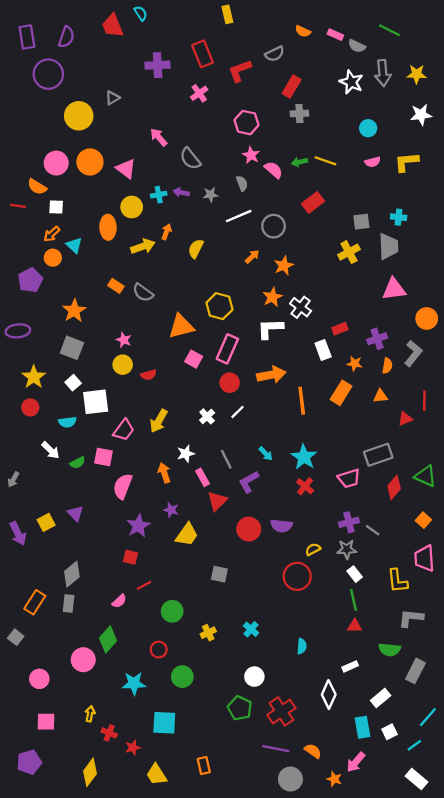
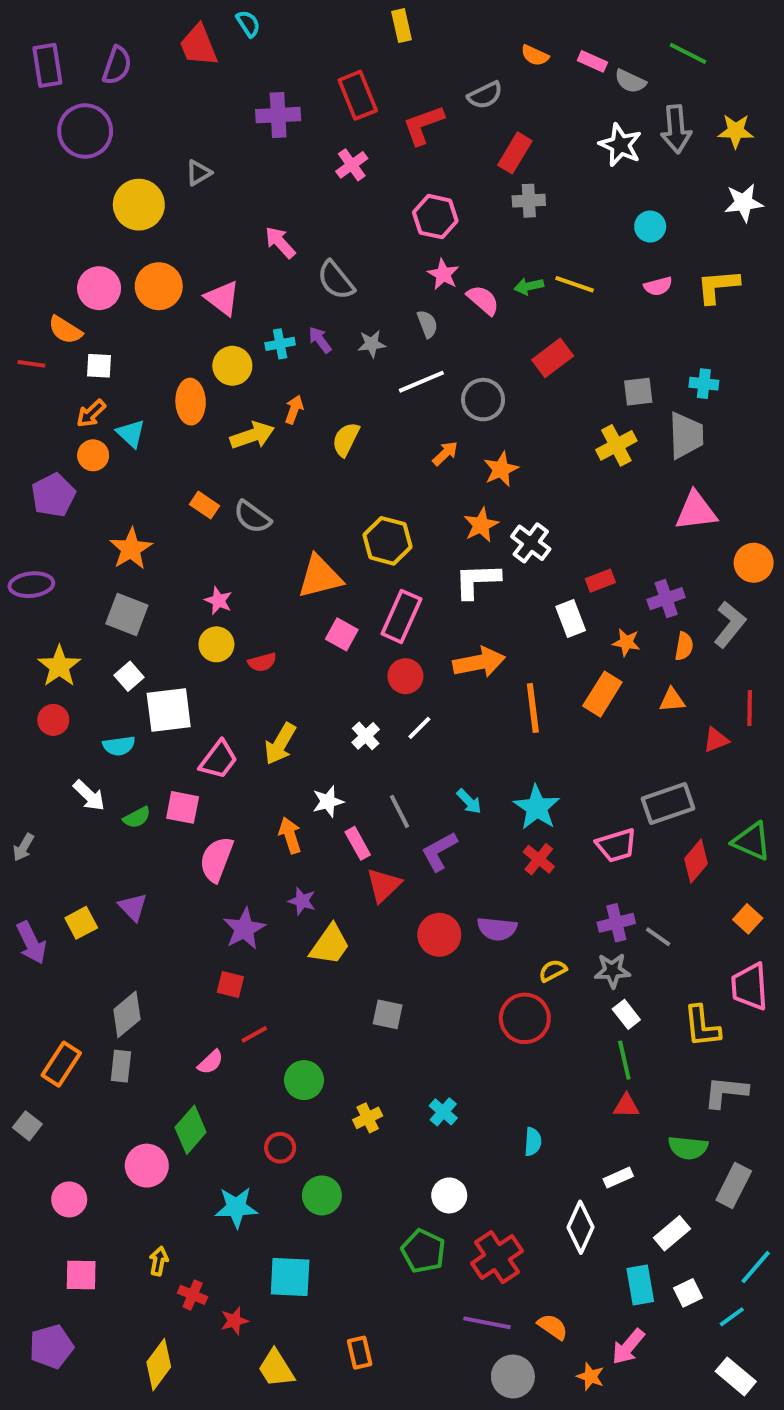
purple arrow: (181, 192) -> (320, 340), turned 42

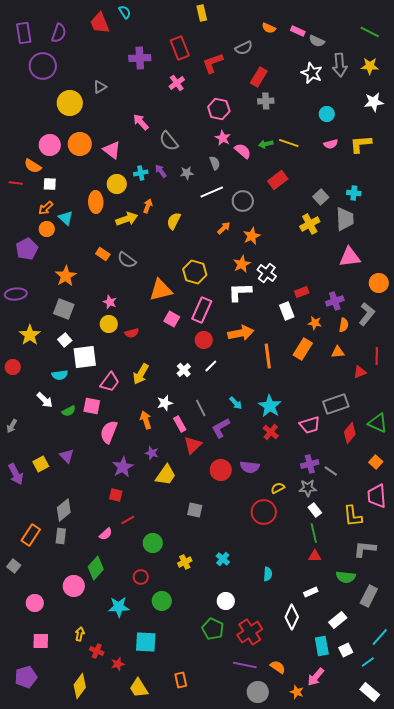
green line: (688, 53) -> (370, 32), moved
gray square: (638, 392) -> (321, 197), turned -35
red circle: (53, 720) -> (13, 367), moved

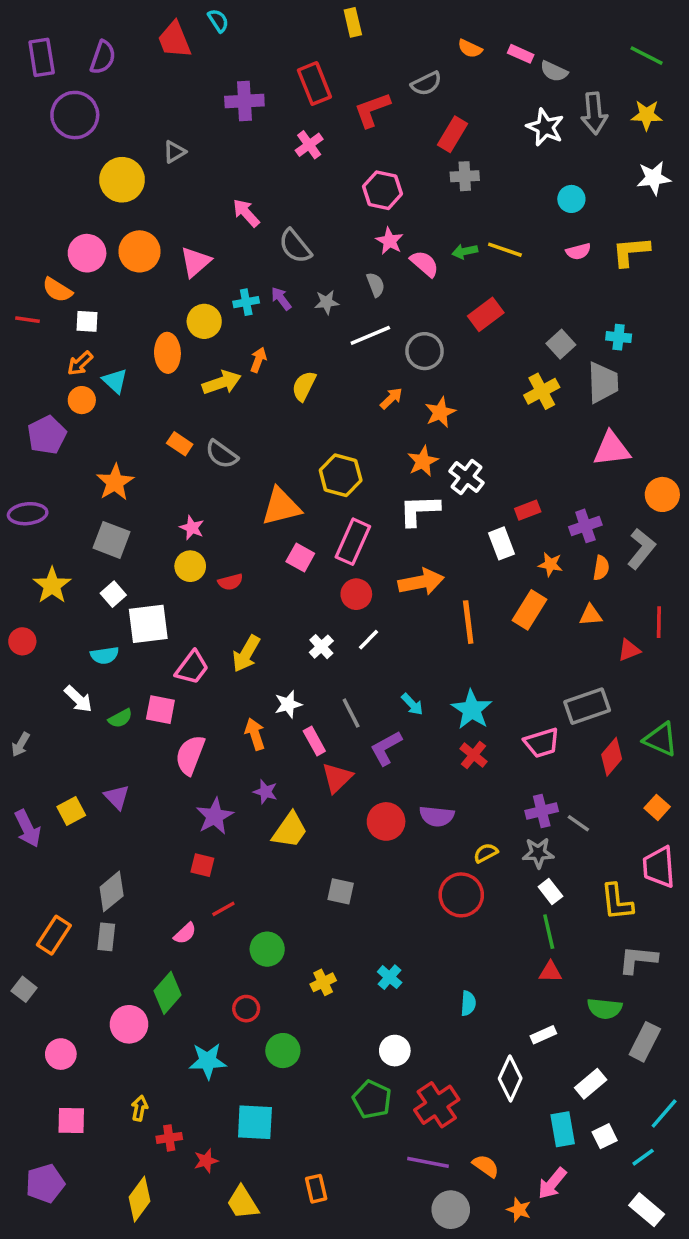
pink triangle: (112, 150) -> (195, 262), turned 42
red cross: (97, 651) -> (169, 1138), turned -32

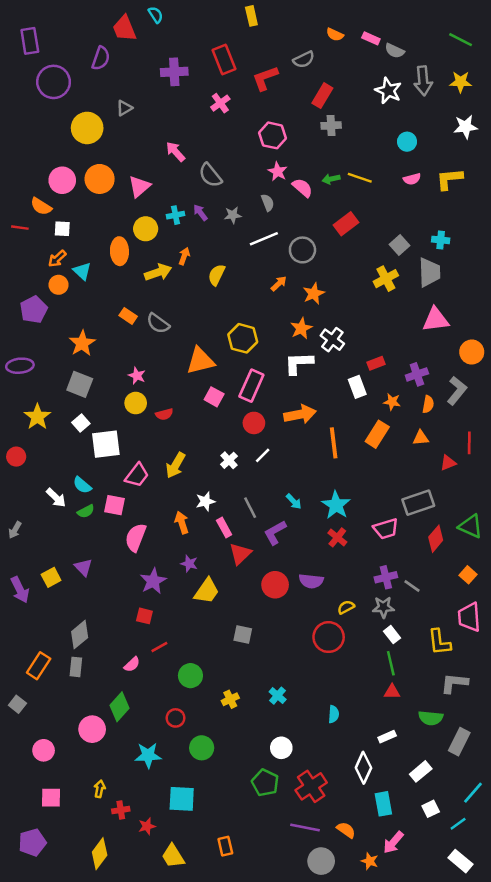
purple semicircle: (103, 57) -> (101, 58), moved
cyan semicircle: (105, 655) -> (82, 485), moved, turned 48
cyan rectangle: (563, 1129) -> (383, 804), moved

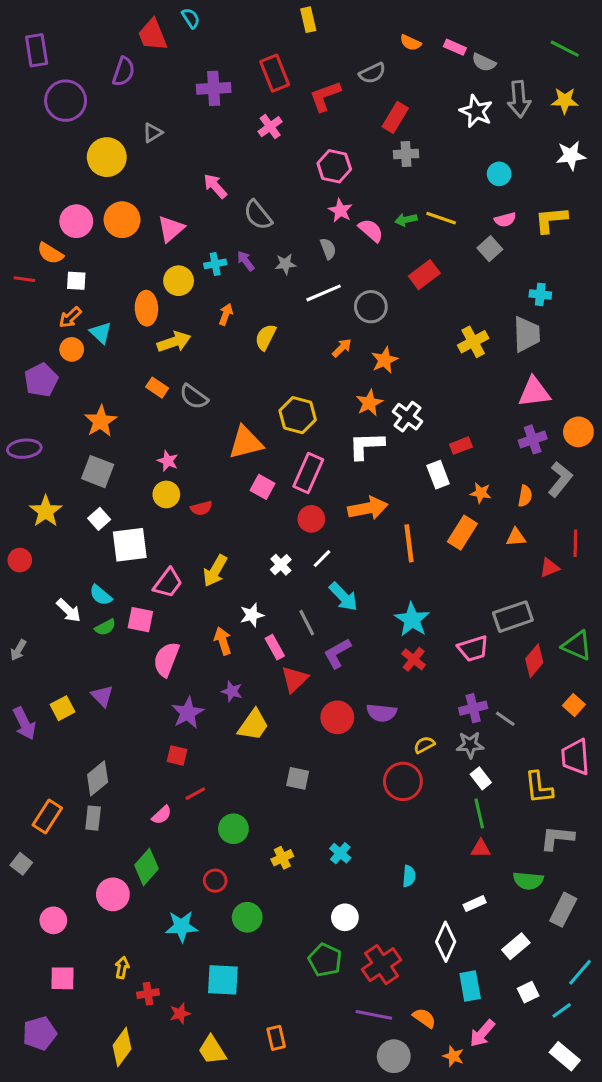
gray square: (400, 245) -> (490, 249), moved
yellow arrow: (158, 272) -> (174, 342), moved
purple cross: (417, 374) -> (533, 439), moved
cyan arrow: (294, 501) -> (343, 597), moved, size x1.5

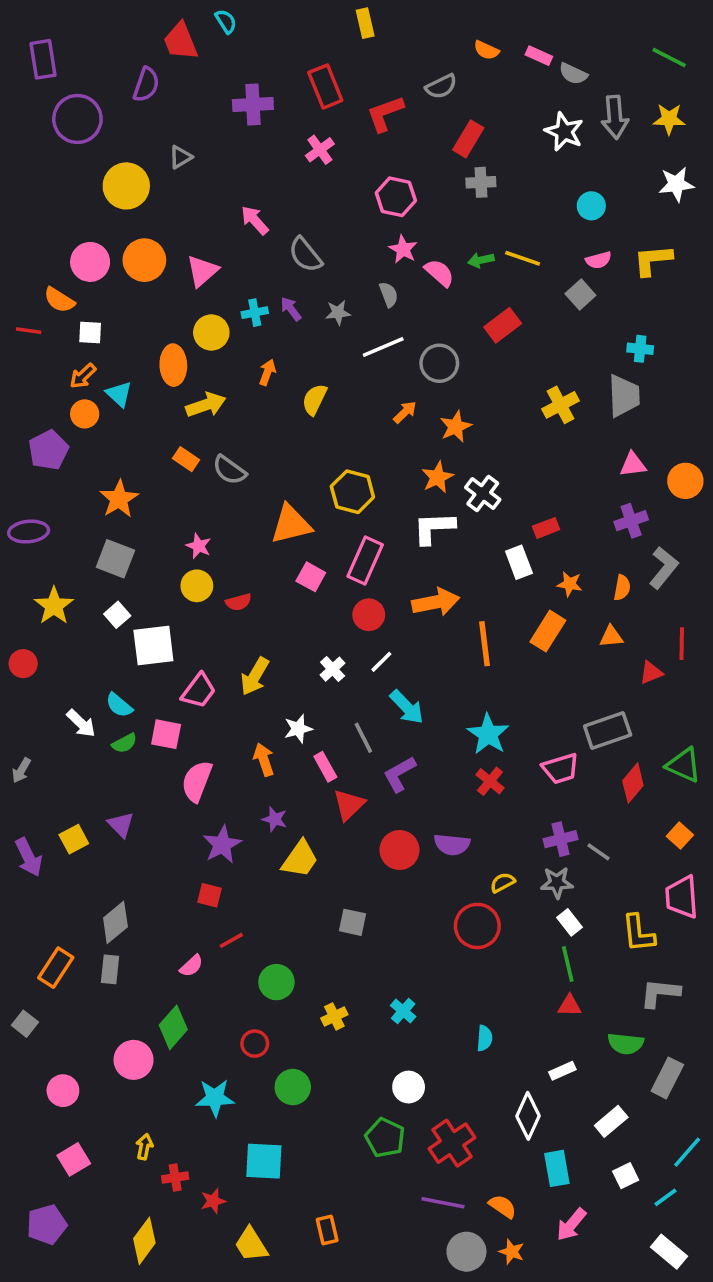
pink triangle: (534, 392) -> (633, 465), size x0.7
orange circle: (578, 432) -> (685, 481), moved
pink square: (62, 978) -> (74, 1159), turned -32
orange star: (453, 1056) -> (512, 1252), moved

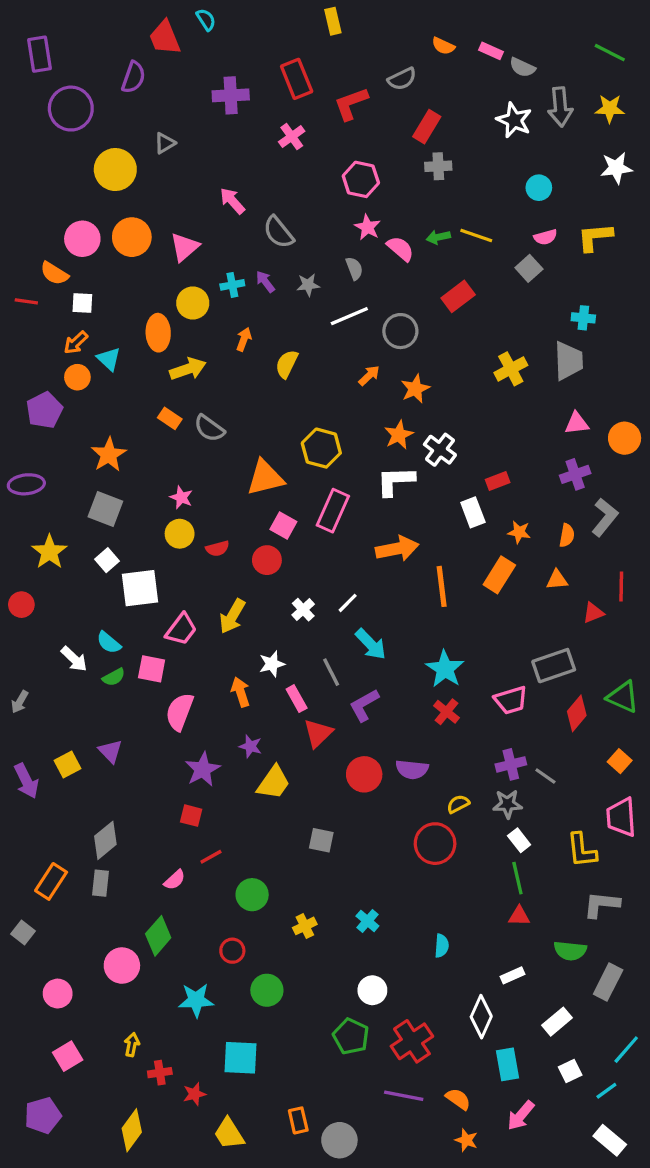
red circle: (369, 615) -> (267, 560), moved
gray circle: (466, 1252) -> (339, 1140), moved

